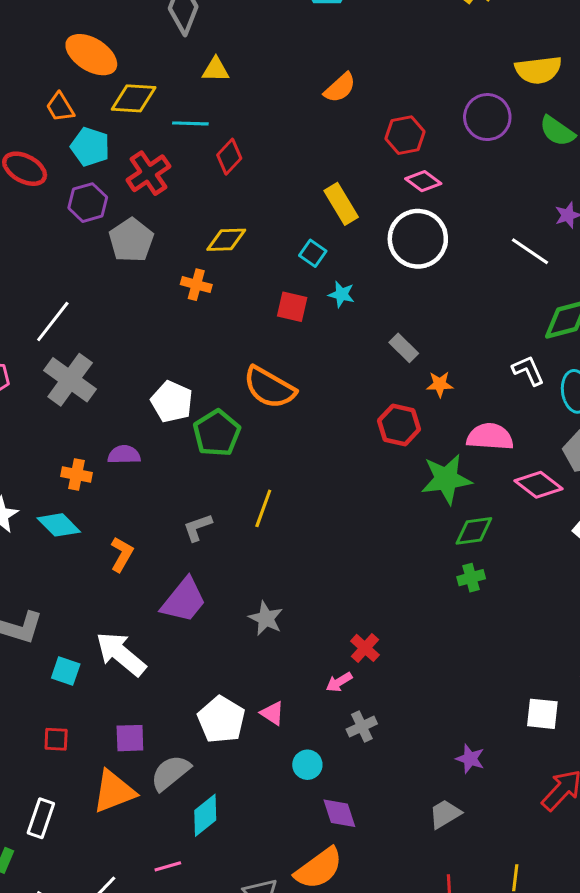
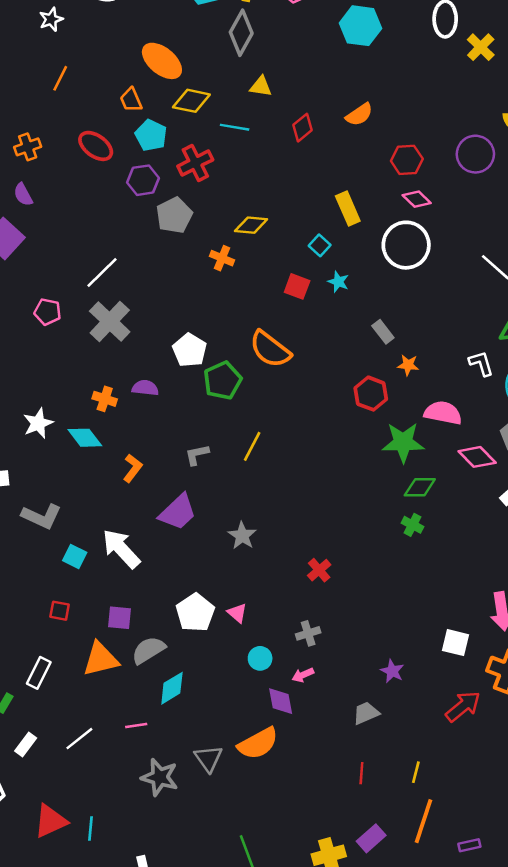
red diamond: (229, 157) -> (303, 128), moved
green cross: (471, 578) -> (412, 525), turned 35
pink arrow: (339, 682) -> (303, 675), moved

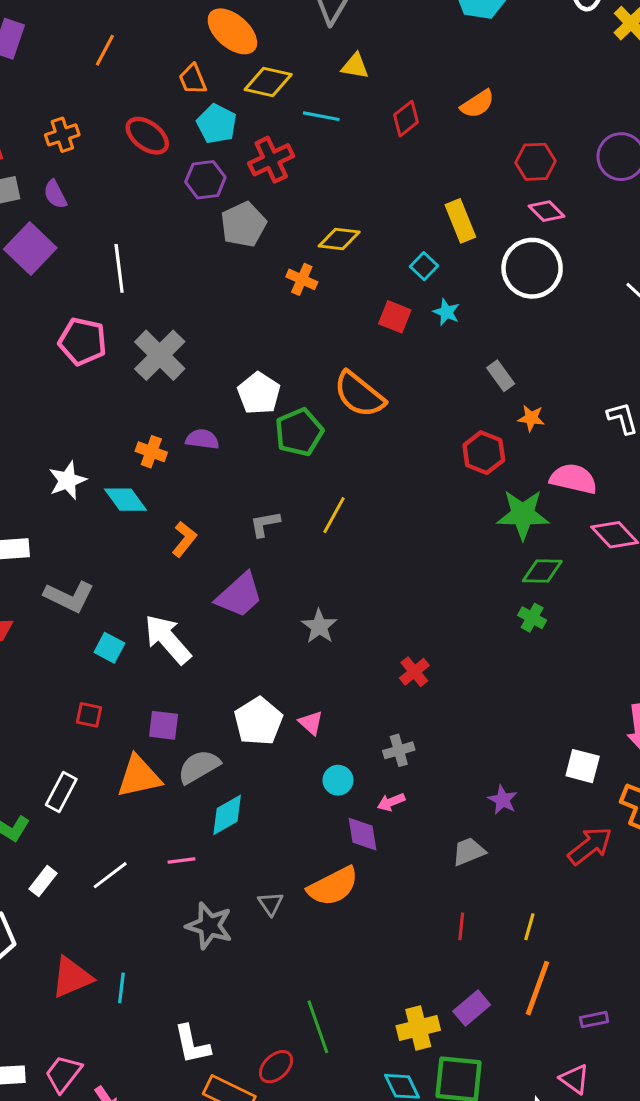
white line: (102, 273) -> (119, 268), moved, turned -54
pink pentagon: (48, 312) -> (83, 341), size x1.4
gray triangle: (208, 758) -> (271, 904), size x0.7

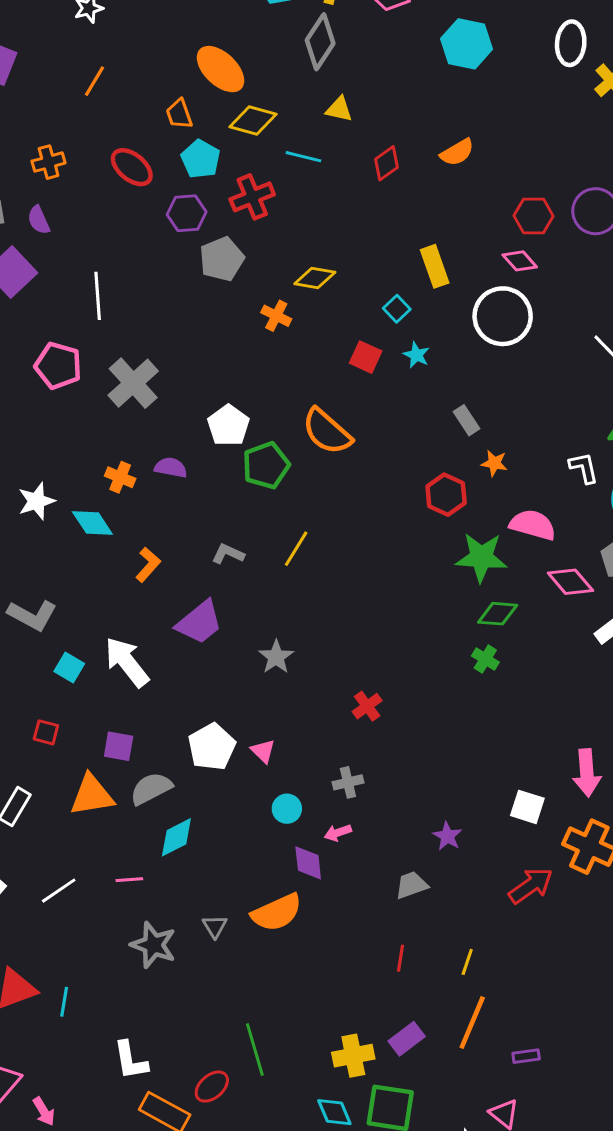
red hexagon: (535, 162) -> (534, 216), moved
gray L-shape: (265, 524) -> (228, 554), turned 32

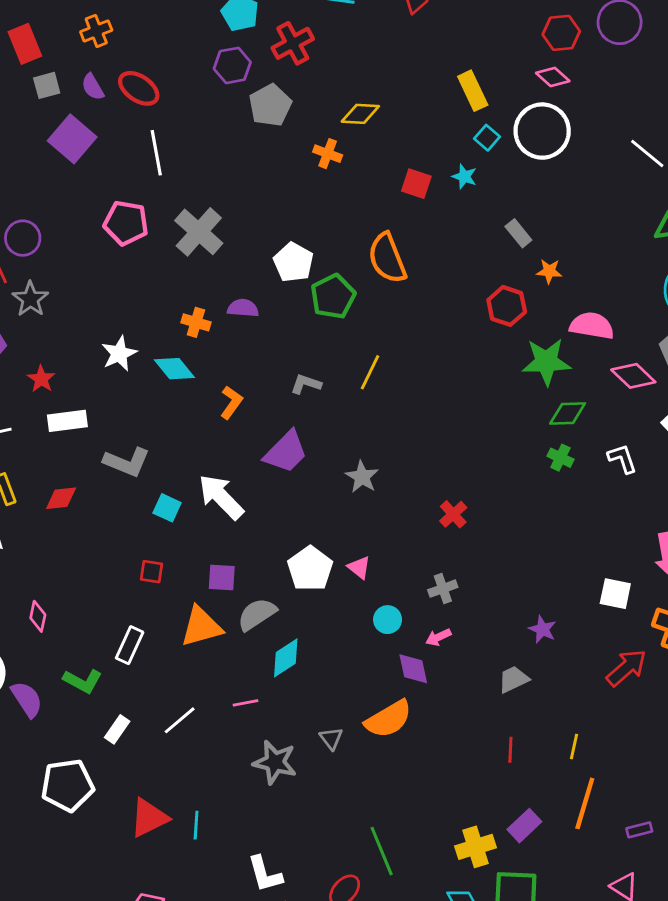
red ellipse: (132, 167) -> (139, 88), moved
cyan square: (397, 309) -> (487, 138), moved
orange semicircle: (327, 431) -> (387, 258), turned 33
white L-shape: (584, 468) -> (622, 459), moved

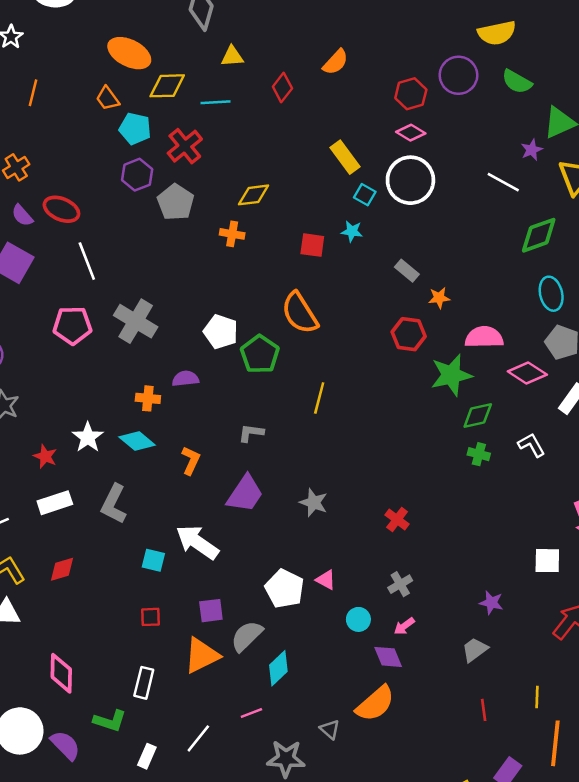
yellow line: (370, 372) -> (319, 398), moved
red star: (41, 379) -> (45, 456), moved
gray L-shape: (127, 462) -> (114, 504), moved, turned 105
pink diamond: (38, 616) -> (61, 673), size x1.5

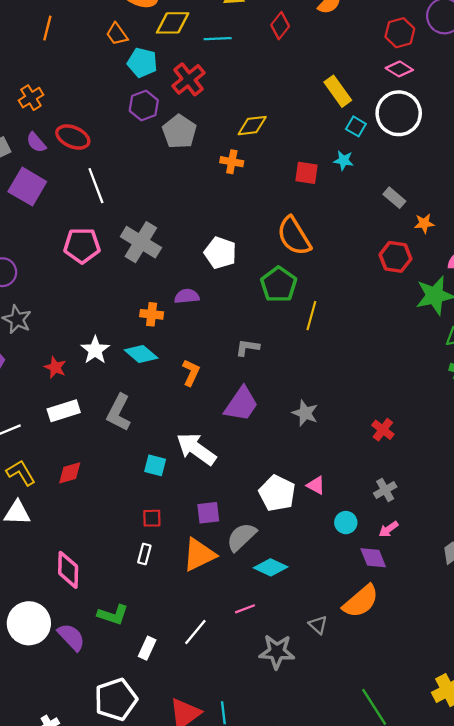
green pentagon: (260, 354) -> (279, 284), moved
cyan diamond: (278, 668) -> (271, 567), turned 68
white rectangle: (144, 683) -> (144, 554), moved, size x0.7

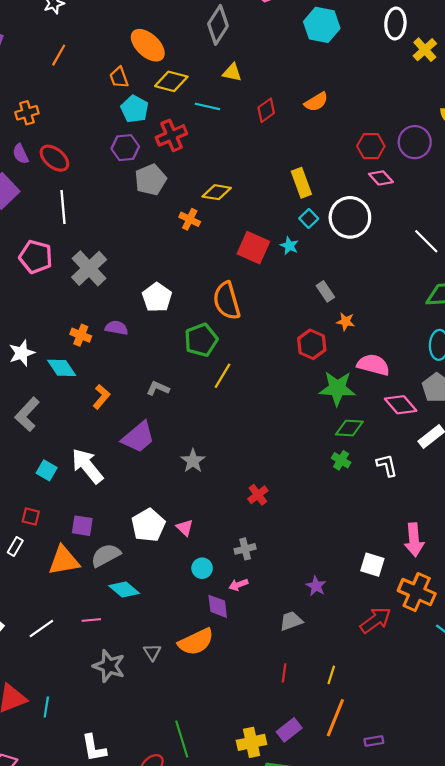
pink diamond: (399, 69) -> (381, 178), moved
red square: (307, 173) -> (253, 248), size x1.4

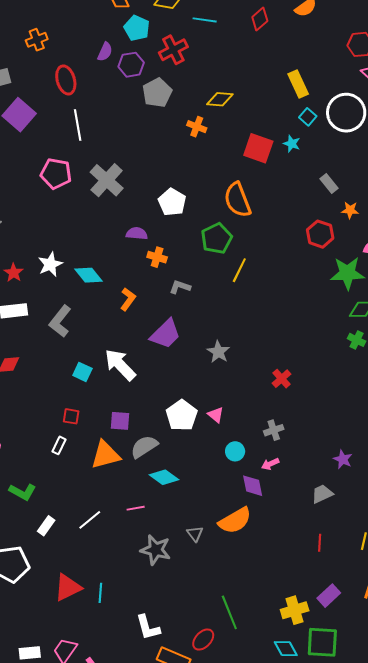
purple semicircle: (21, 154) -> (105, 52), moved, turned -126
red ellipse: (54, 158) -> (66, 80), turned 40
orange cross: (81, 335) -> (157, 257), moved

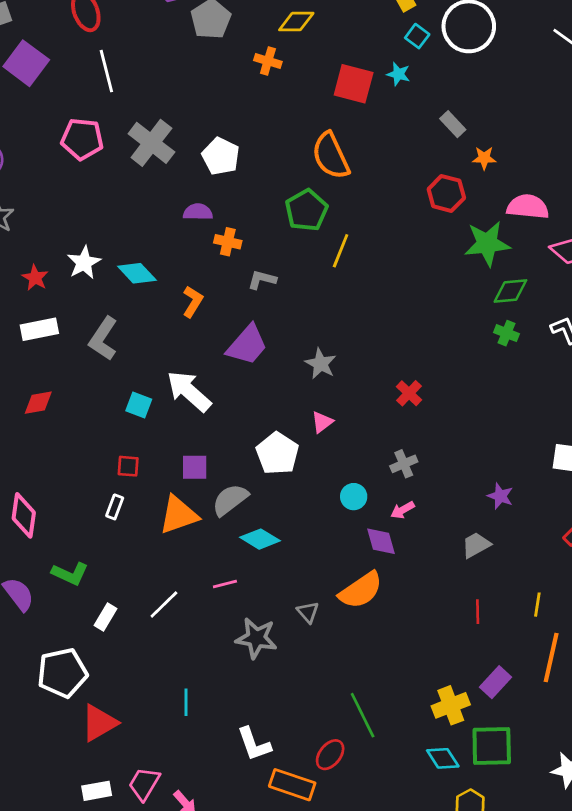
white pentagon: (172, 202) -> (221, 156), moved
pink triangle: (216, 415) -> (322, 422), moved, turned 48
red triangle: (68, 587) -> (99, 723), moved

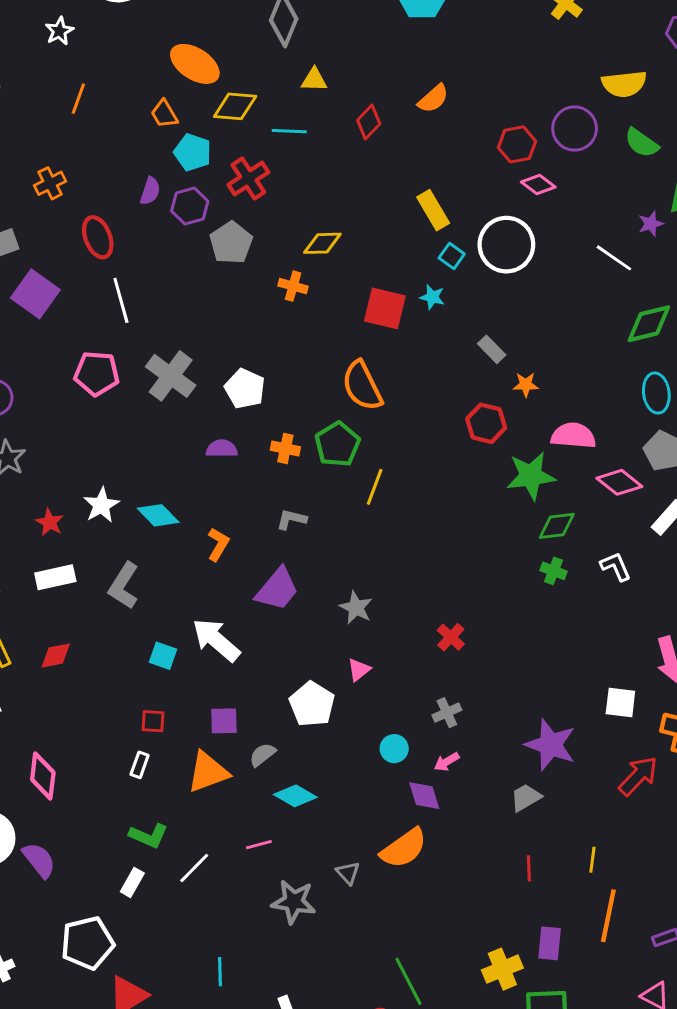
orange cross: (228, 242) -> (285, 448), moved
purple star: (500, 496) -> (550, 745), size x1.8
gray semicircle: (230, 500) -> (262, 755), size x0.7
green L-shape: (70, 574) -> (149, 836), moved
purple rectangle: (496, 682) -> (550, 943), turned -36

